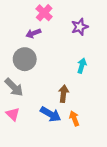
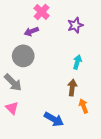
brown arrow: (63, 94) -> (72, 88), moved
blue arrow: (51, 114) -> (54, 119), moved
orange arrow: (74, 118) -> (83, 106), moved

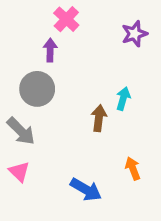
purple star: (75, 25) -> (134, 34), moved
purple arrow: (31, 31) -> (50, 50), turned 112
brown arrow: (72, 88) -> (99, 118), moved

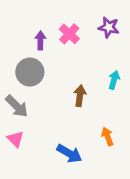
pink cross: (66, 19) -> (69, 34), moved
purple star: (134, 34) -> (109, 27), turned 30
cyan arrow: (123, 99) -> (114, 80), moved

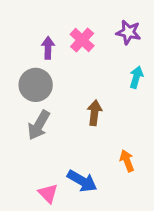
cyan arrow: (114, 80) -> (136, 77), moved
gray arrow: (17, 106) -> (39, 125), moved, turned 75
pink triangle: (15, 139) -> (48, 193), moved

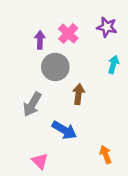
gray circle: (36, 85) -> (55, 67), moved
orange arrow: (127, 161) -> (106, 155), moved
blue arrow: (82, 181) -> (64, 130), moved

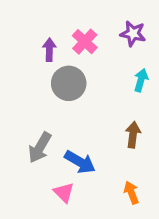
brown arrow: (79, 94) -> (133, 135), moved
gray arrow: (32, 104) -> (40, 148), moved
pink triangle: (40, 161) -> (64, 193), moved

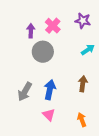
cyan arrow: (141, 80) -> (88, 50), turned 40
blue arrow: (80, 162) -> (50, 90), moved, turned -108
pink triangle: (64, 193) -> (49, 115), moved

